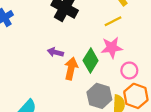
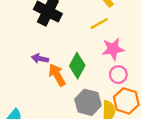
pink star: (112, 48) -> (113, 49), moved
orange arrow: (71, 69) -> (57, 75), turned -40

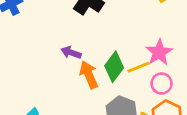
yellow line: (99, 24) -> (138, 67), moved
pink star: (113, 49) -> (159, 52), turned -30

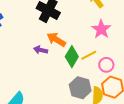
pink star: (159, 52) -> (101, 29), moved
orange arrow: (89, 75) -> (56, 40), moved, turned -30

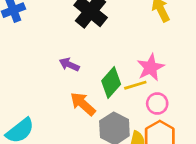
pink star: (101, 29) -> (151, 67), moved
orange arrow: (56, 40) -> (83, 104), moved

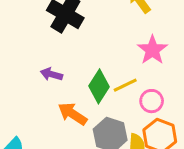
pink star: (151, 67) -> (152, 50), moved

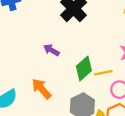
orange arrow: (73, 114) -> (41, 89), moved

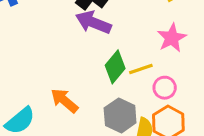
purple arrow: (51, 50) -> (93, 22), moved, size x1.6

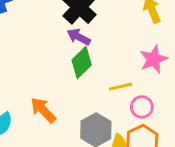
purple arrow: (93, 22) -> (79, 37), size x0.7
green diamond: (115, 67) -> (82, 63), moved

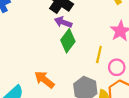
yellow line: (120, 87) -> (99, 54), turned -56

